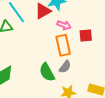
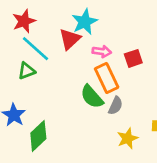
green semicircle: (47, 72) -> (92, 97), moved

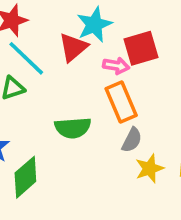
red square: (133, 58) -> (141, 48), moved, size x1.4
green semicircle: (92, 97) -> (73, 128), moved, turned -55
yellow star: (127, 138) -> (149, 169), moved

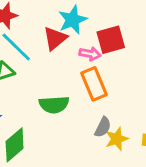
gray semicircle: (132, 140) -> (103, 127), moved

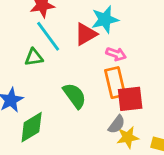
red square: (111, 40) -> (130, 99), moved
green semicircle: (54, 105) -> (75, 96), turned -132

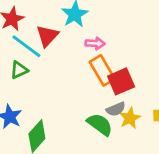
red triangle: (86, 34) -> (47, 36), moved
green semicircle: (75, 96) -> (100, 124), moved
gray semicircle: (117, 124) -> (116, 109), turned 48

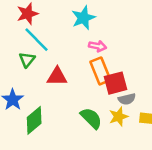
red triangle: (47, 36) -> (57, 77), moved, turned 40
green triangle: (19, 70) -> (27, 60), turned -35
gray semicircle: (116, 109) -> (127, 99), moved

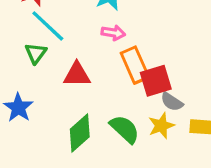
pink arrow: (98, 46) -> (113, 33), moved
gray semicircle: (127, 99) -> (172, 102), turned 49
green diamond: (34, 120) -> (80, 133), moved

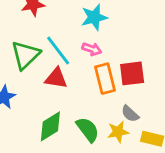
cyan line: (48, 26) -> (58, 51), moved
green triangle: (36, 53) -> (25, 55), size x1.6
red square: (156, 81) -> (132, 73), moved

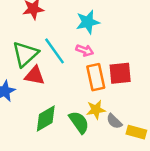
red triangle: (56, 78) -> (35, 75), moved
gray semicircle: (130, 114) -> (114, 121), moved
yellow star: (118, 132) -> (96, 110), moved

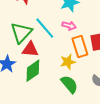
yellow star: (96, 110) -> (68, 62), moved
green diamond: (46, 119) -> (33, 71), moved

